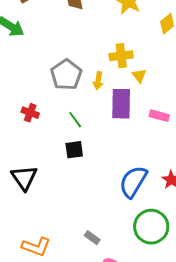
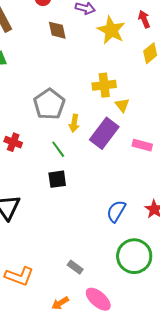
yellow arrow: (98, 81) -> (74, 123), moved
purple rectangle: (121, 104) -> (104, 133), turned 36
blue semicircle: (133, 182) -> (116, 211), size x0.7

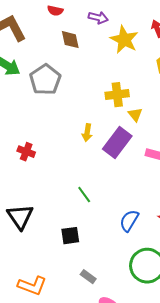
gray pentagon: (49, 104) -> (45, 80), moved
green line: (58, 149) -> (84, 195), moved
black square: (57, 179) -> (70, 236), moved

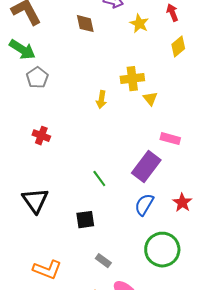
yellow star: (124, 40) -> (139, 24), size x0.7
gray pentagon: (45, 80) -> (37, 78), moved, size x0.7
yellow arrow: (87, 133) -> (101, 100), moved
purple rectangle: (117, 143) -> (146, 167), moved

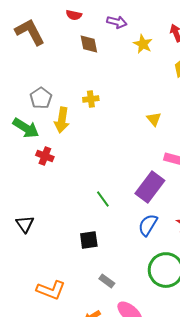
green arrow: (22, 50) -> (26, 128), moved
yellow cross: (132, 79) -> (91, 99), moved, size x0.7
yellow arrow: (101, 100) -> (62, 120), moved, size x1.4
black triangle: (35, 201) -> (25, 224), moved, size x0.7

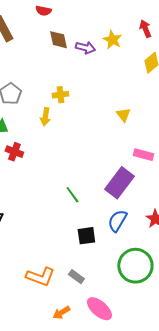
purple arrow: (117, 22) -> (85, 48), moved
yellow arrow: (62, 120) -> (45, 117), moved, size x0.7
black square: (89, 240) -> (86, 236), moved
orange L-shape: (51, 290) -> (40, 277), moved

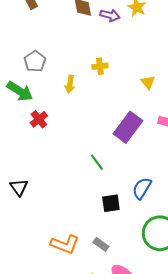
yellow cross: (60, 95) -> (100, 66), moved
red cross: (14, 152) -> (39, 119), turned 30
purple rectangle: (119, 183) -> (128, 127), moved

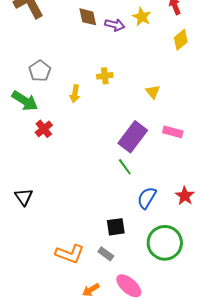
green line: (97, 162) -> (125, 167), moved
black square: (111, 203) -> (116, 227), moved

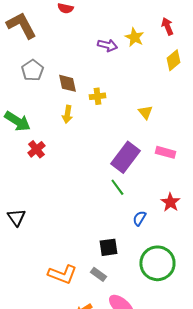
brown diamond: (88, 17) -> (67, 83), moved
gray pentagon: (40, 71) -> (32, 70), moved
red star: (185, 196) -> (170, 202), moved
blue semicircle: (147, 198) -> (139, 218), size x0.7

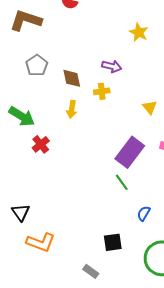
brown L-shape: (21, 25) -> (26, 20), turned -44
purple arrow: (107, 45) -> (112, 66), moved
orange L-shape: (62, 274) -> (41, 242), moved
gray rectangle: (98, 274) -> (91, 271), moved

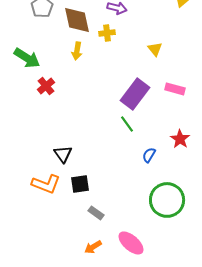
brown diamond: (72, 78) -> (77, 20), size x1.4
black triangle: (21, 212) -> (63, 154), moved
black square: (113, 242) -> (80, 184), moved

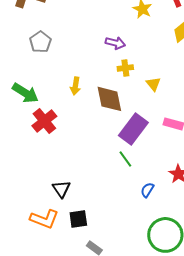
brown diamond: (77, 20) -> (109, 99), moved
yellow cross: (107, 33) -> (125, 68), moved
red cross: (46, 86) -> (44, 121), size x1.4

